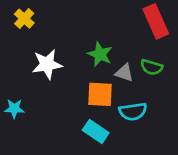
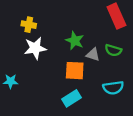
yellow cross: (24, 19) -> (29, 25), moved, turned -32
cyan semicircle: (133, 111) -> (113, 88), moved
cyan rectangle: (96, 132) -> (72, 98), turned -66

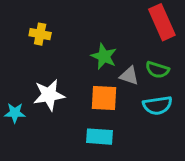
white star: (35, 48) -> (49, 95), moved
cyan semicircle: (113, 88) -> (157, 105), moved
cyan rectangle: (72, 98) -> (99, 137), turned 36

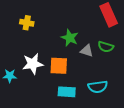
orange square: (104, 98) -> (59, 66), moved
cyan semicircle: (157, 105) -> (98, 87), moved

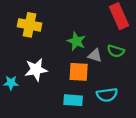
yellow cross: (27, 23) -> (29, 25), size x1.5
orange square: (59, 66) -> (79, 72), moved

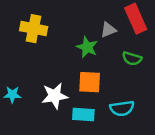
gray triangle: (95, 55) -> (108, 30), moved, turned -40
white star: (36, 70) -> (55, 96), moved

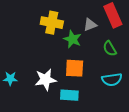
yellow cross: (34, 29) -> (52, 23), moved
green semicircle: (132, 58) -> (110, 49), turned 42
cyan semicircle: (122, 108) -> (112, 80), moved

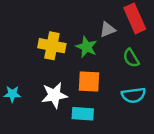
yellow cross: (52, 23) -> (52, 46), moved

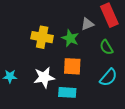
cyan semicircle: (134, 95) -> (108, 77), turned -42

